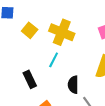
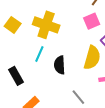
black semicircle: (73, 85) -> (60, 65), moved

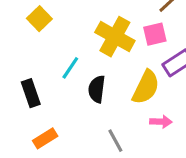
yellow cross: (46, 25) -> (115, 37), moved

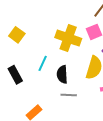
black rectangle: (31, 93) -> (15, 75), moved
gray line: (115, 141) -> (69, 95), moved, turned -49

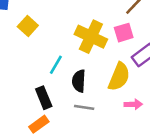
black rectangle: (15, 75) -> (44, 98), moved

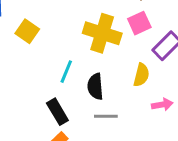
yellow semicircle: (119, 77) -> (141, 75), size x0.7

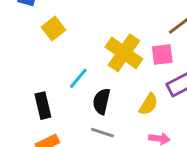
black rectangle: (57, 112) -> (43, 106), moved

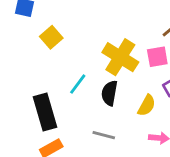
black semicircle: (101, 101) -> (109, 93), moved
black rectangle: (43, 106) -> (45, 112), size x1.4

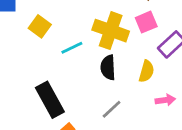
cyan line: (78, 84) -> (72, 48), moved, turned 40
gray line: (104, 135) -> (112, 109), turned -45

